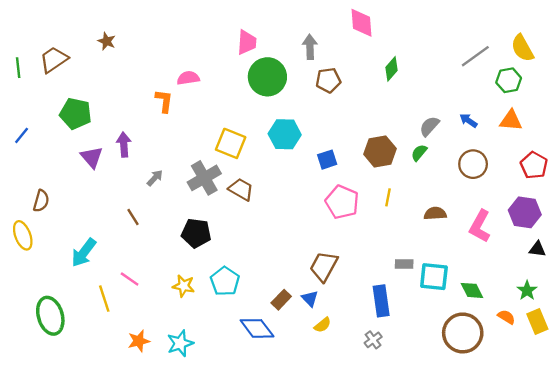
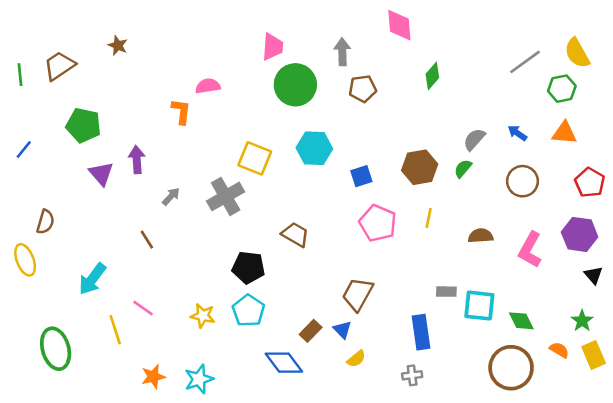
brown trapezoid: (241, 189) -> (295, 234), moved
black pentagon: (196, 233) -> (248, 267), moved
black triangle: (537, 249) -> (594, 275), turned 42
gray cross: (373, 340) -> (412, 375), turned 30

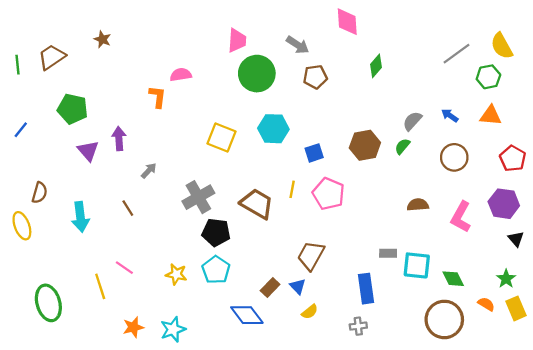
gray arrow: (342, 52) -> (298, 45), turned 125
gray cross: (226, 196) -> (198, 197), moved
yellow line: (429, 218) -> (292, 189), moved
brown trapezoid: (295, 234) -> (257, 204), size x1.4
cyan arrow: (92, 279) -> (80, 217), moved, turned -44

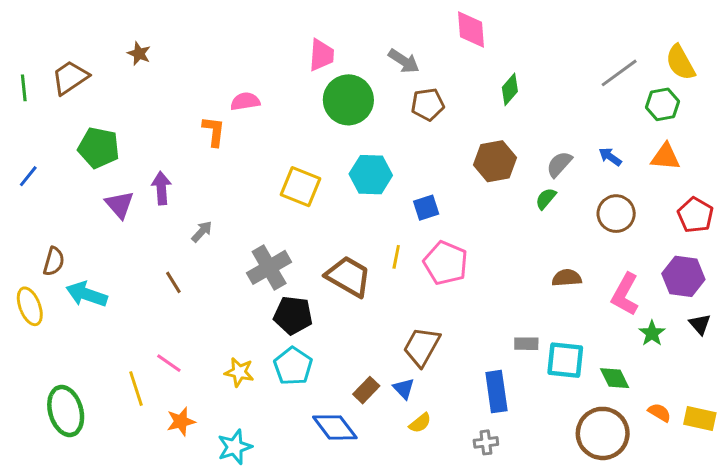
brown hexagon: (365, 145) -> (495, 161), moved
cyan arrow: (80, 217) -> (87, 294), moved, turned 116
green star: (506, 279) -> (652, 333), moved
yellow rectangle: (516, 308) -> (700, 418), turned -55
orange star: (133, 327) -> (181, 421), moved

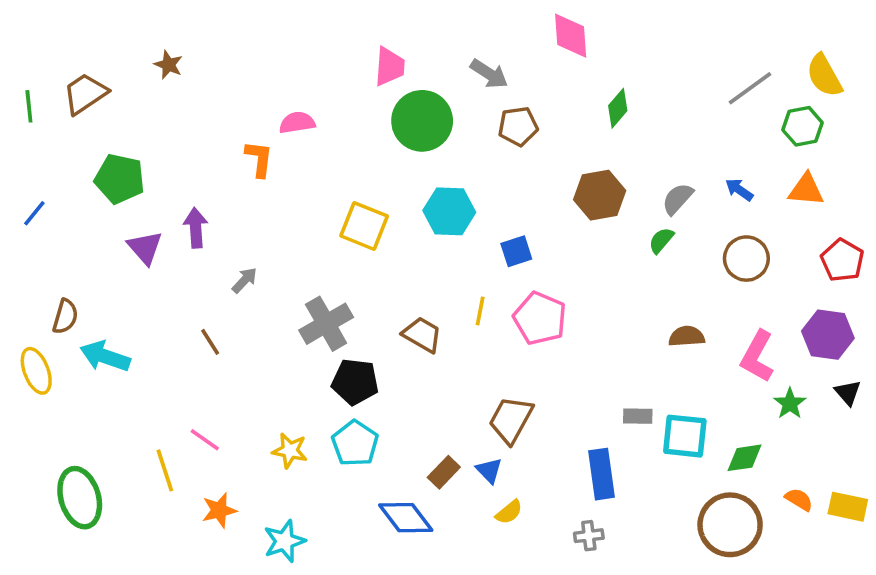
brown trapezoid: (348, 276) -> (422, 335), size x0.7
green diamond: (615, 378) -> (745, 458), turned -72

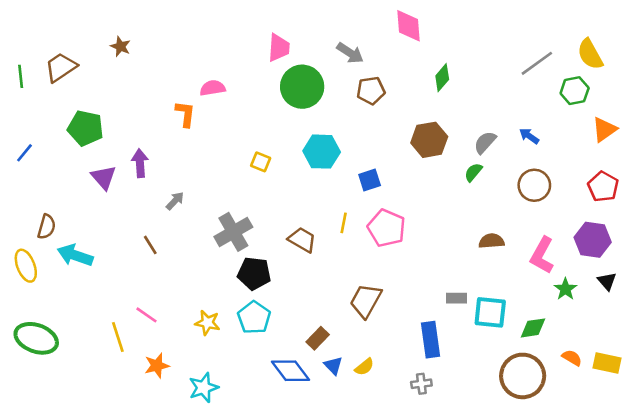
orange triangle: (806, 190) -> (604, 129), moved, turned -40
yellow square: (364, 226) -> (261, 162), size x0.6
blue triangle: (489, 470) -> (333, 366), moved
green ellipse: (80, 498) -> (36, 338), moved, turned -54

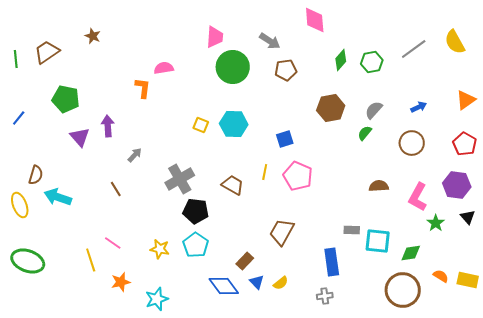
green hexagon: (575, 91) -> (372, 62), moved
blue arrow: (529, 136) -> (419, 107), moved, turned 119
cyan hexagon: (322, 152) -> (234, 124), moved

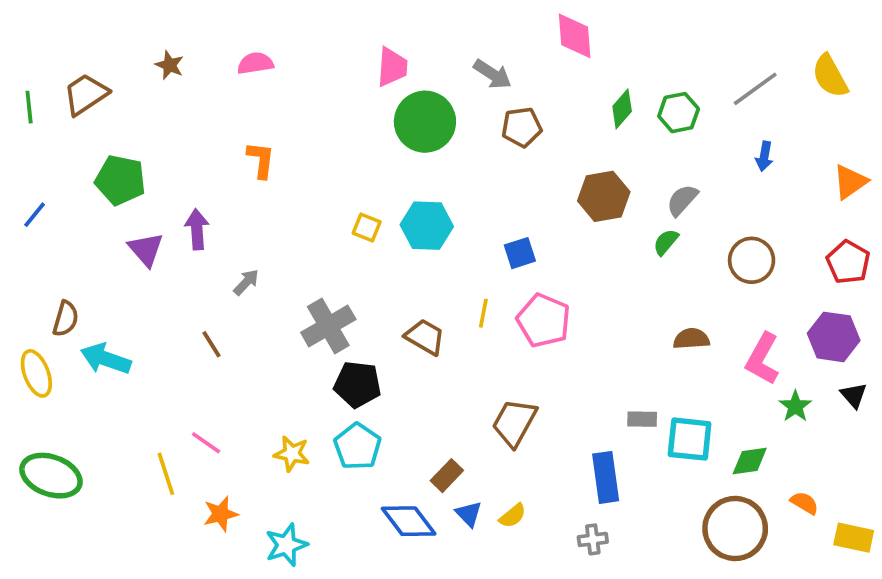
pink semicircle: (164, 68) -> (255, 63), moved
blue arrow: (419, 107) -> (764, 156), moved, turned 126
yellow rectangle: (468, 280) -> (854, 538), moved

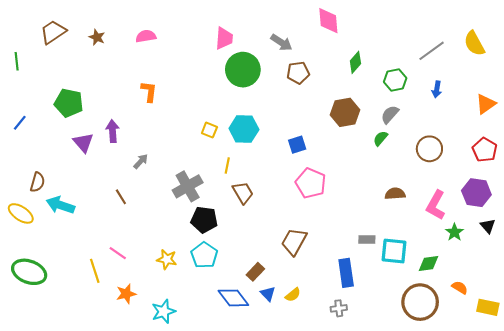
brown trapezoid: (86, 94) -> (53, 32), moved
green hexagon: (679, 113) -> (395, 80), moved
yellow line: (483, 313) -> (227, 166), moved
brown trapezoid: (425, 337) -> (243, 193), turned 30
yellow ellipse: (36, 373) -> (21, 213), turned -35

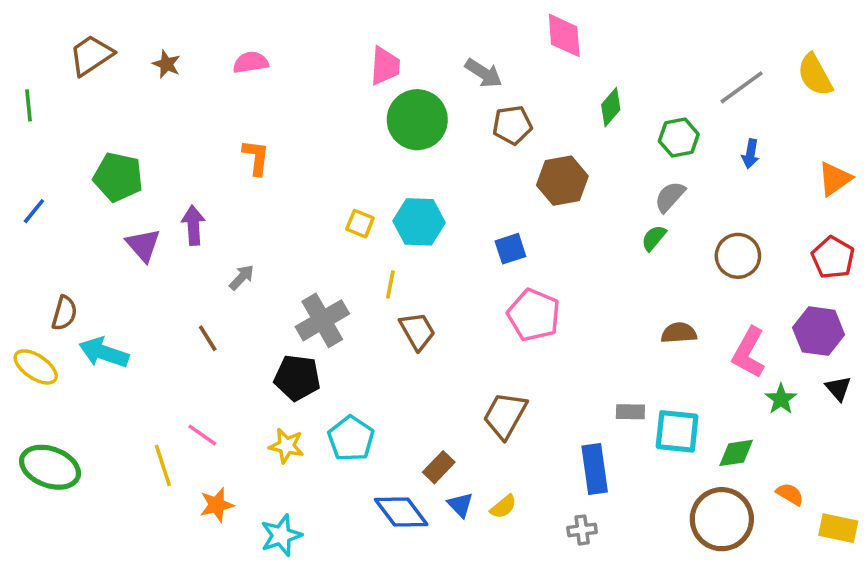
brown hexagon: (345, 112) -> (562, 181), moved
black pentagon: (204, 220) -> (297, 378), moved

